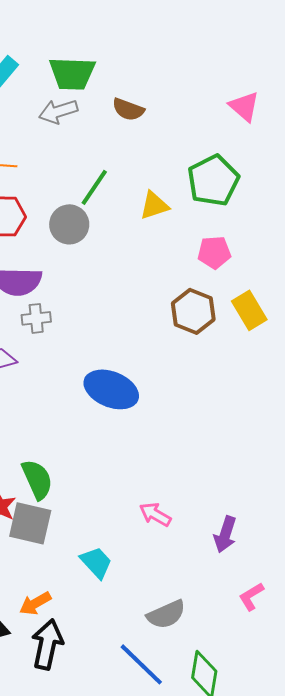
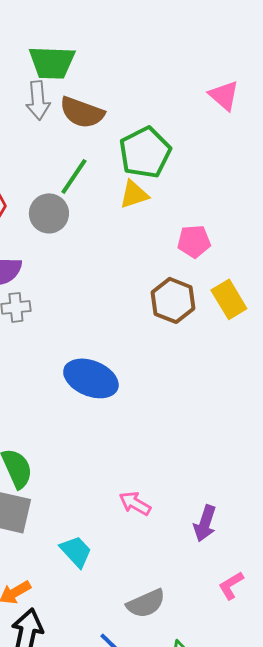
brown semicircle: (128, 109) -> (82, 112), moved, size x1.4
gray arrow: (58, 111) -> (38, 100), turned -78
green pentagon: (213, 180) -> (145, 152), moved

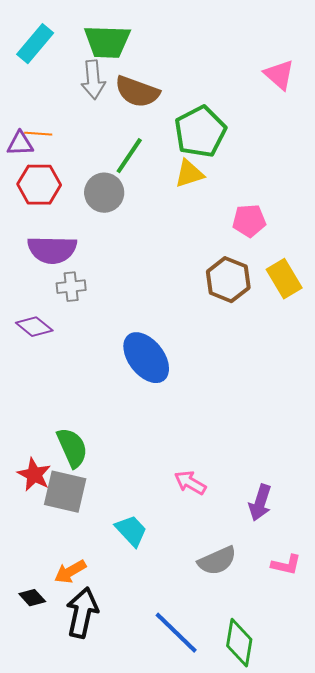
blue ellipse: (91, 378) -> (146, 358), turned 30
pink L-shape: (231, 585) -> (286, 565), turned -136
gray semicircle: (146, 603) -> (217, 561), moved

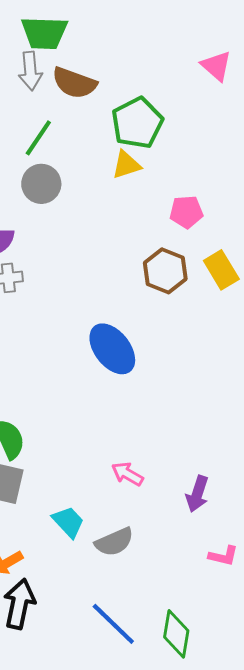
green line: (129, 156) -> (38, 138), moved
blue ellipse: (146, 358) -> (112, 349), moved
gray semicircle: (217, 561) -> (114, 542), moved

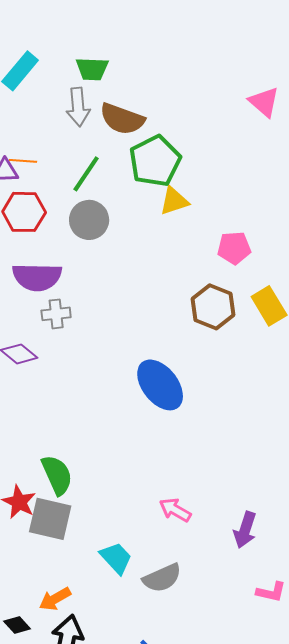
green trapezoid: (44, 33) -> (92, 69), size x0.7
green pentagon: (137, 123) -> (155, 161), moved

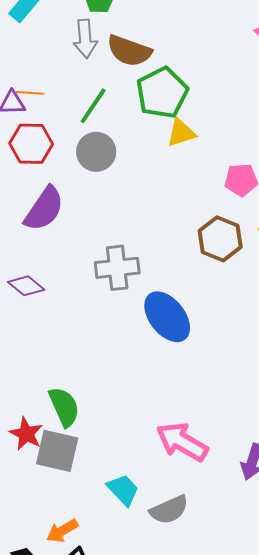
purple semicircle: (37, 277) -> (44, 209), turned -57
gray cross: (56, 314) -> (117, 268), moved, size x1.5
pink arrow: (175, 510) -> (182, 442), size x1.6

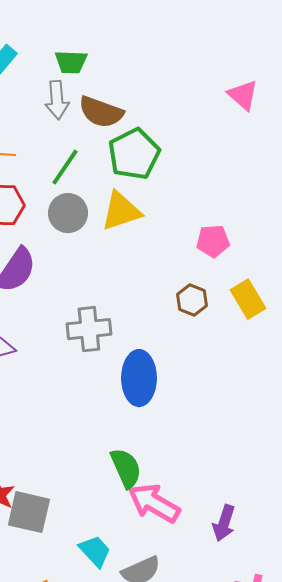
yellow triangle: (181, 133) -> (121, 211), moved, size x1.4
brown hexagon: (220, 239) -> (192, 300), size x0.7
blue ellipse: (167, 317) -> (139, 378), turned 38
green semicircle: (64, 407) -> (126, 468), moved

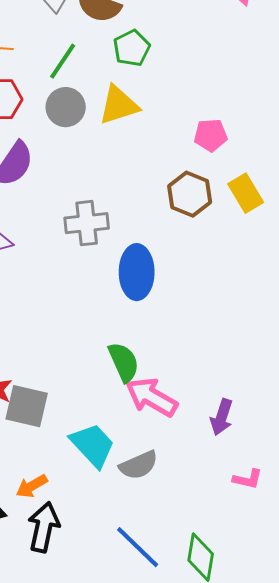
green pentagon: (134, 154) -> (132, 48), size x0.7
brown hexagon: (192, 300) -> (190, 194), size x1.4
cyan trapezoid: (95, 551) -> (93, 445), size x1.4

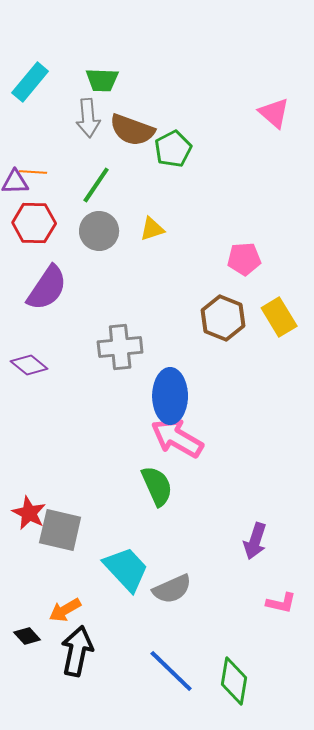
green pentagon: (132, 48) -> (173, 149), moved
yellow triangle: (119, 105) -> (152, 229), size x0.6
pink arrow: (152, 397) -> (177, 438), moved

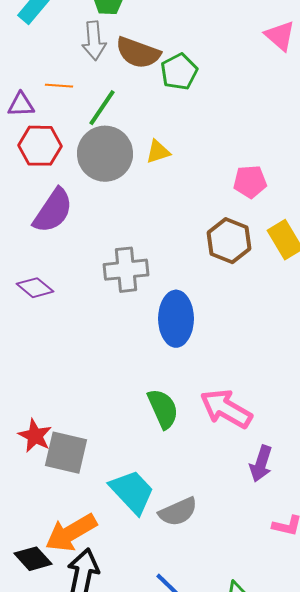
orange line: (33, 172) -> (59, 86), moved
gray circle: (99, 231) -> (105, 154), size x1.4
pink arrow: (177, 438) -> (226, 409), moved
orange arrow: (65, 610) -> (71, 533), size x1.6
black diamond: (27, 636) -> (33, 559), size x1.4

